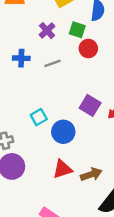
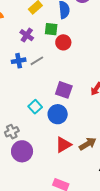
blue cross: (21, 58) -> (19, 61), moved
purple square: (90, 105) -> (64, 90), moved

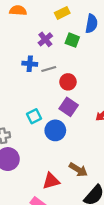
red circle: (63, 42) -> (68, 82), moved
brown arrow: (88, 144) -> (78, 170), turned 48
red triangle: (63, 145) -> (51, 181), moved

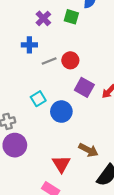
gray line: (49, 69) -> (49, 61), moved
purple square: (69, 107) -> (84, 87), moved
red triangle: (51, 181) -> (61, 164), turned -42

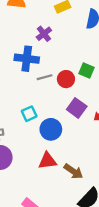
green square: (71, 17) -> (87, 71), moved
blue cross: (29, 45) -> (27, 59), size x1.5
red triangle: (61, 164) -> (48, 161), moved, turned 48

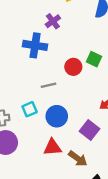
gray line: (45, 77) -> (49, 85), moved
purple square: (77, 108) -> (90, 130), moved
cyan square: (29, 114) -> (30, 109), moved

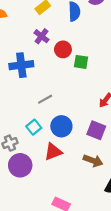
purple cross: (53, 21) -> (41, 36), moved
red circle: (73, 67) -> (63, 49), moved
red triangle: (52, 147) -> (53, 152), moved

